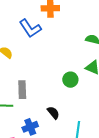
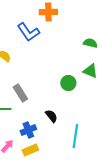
gray rectangle: (22, 90) -> (20, 93), turned -30

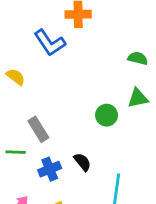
green triangle: (90, 71) -> (138, 98), turned -35
blue cross: (28, 130) -> (50, 169), moved

